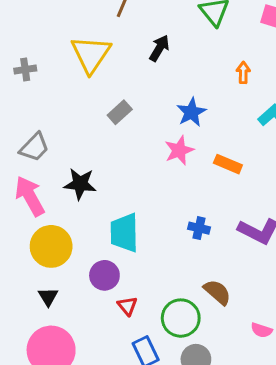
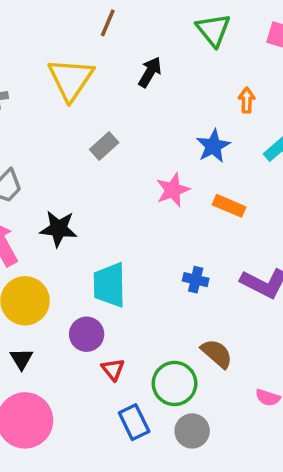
blue star: (191, 112) -> (213, 146), moved

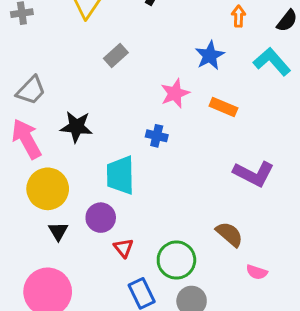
blue cross: (196, 280) -> (157, 136), moved
brown semicircle: (217, 354) -> (229, 234), moved
black triangle: (22, 359) -> (58, 231), moved

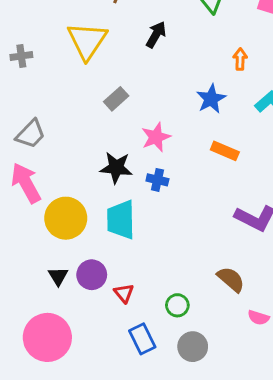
pink star: (175, 93) -> (156, 137), moved
black star: (76, 127) -> (116, 168), moved
yellow circle: (48, 189) -> (66, 218), moved
purple circle: (101, 218) -> (92, 275), moved
green circle: (176, 260) -> (177, 305), size x0.6

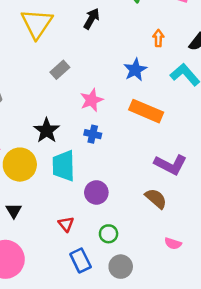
orange rectangle: (225, 151) -> (146, 111), size x1.5
black star: (116, 168) -> (47, 130), moved, turned 30
purple circle: (92, 275) -> (96, 192), moved
brown semicircle: (231, 279) -> (156, 199), moved

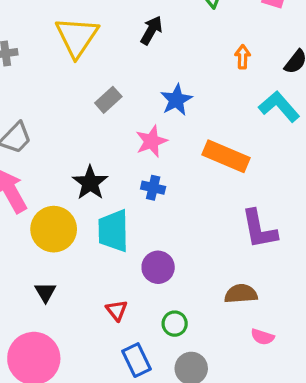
blue star: (135, 70) -> (176, 100), moved
purple L-shape: (170, 165) -> (259, 229), turned 52
brown semicircle: (156, 199) -> (241, 294), moved, turned -45

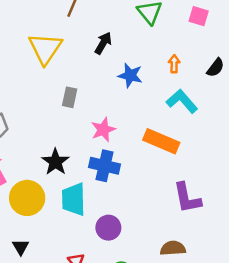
gray rectangle: (108, 100) -> (70, 97), turned -36
blue star: (176, 100) -> (130, 75), moved, turned -30
cyan L-shape: (279, 106) -> (182, 101), moved
blue cross: (153, 188) -> (105, 166), size x1.6

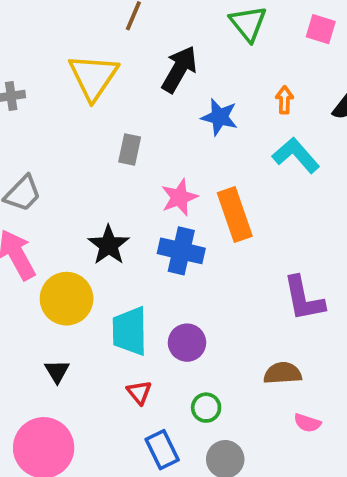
black arrow: (103, 43) -> (179, 69), size x1.4
orange rectangle: (161, 141) -> (235, 215), moved, turned 48
cyan trapezoid: (74, 199) -> (130, 331), moved

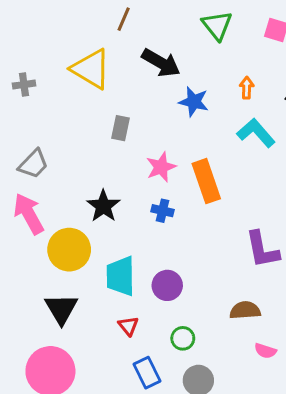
black arrow: (179, 69) -> (161, 63), turned 90
yellow triangle: (93, 77) -> (91, 69), turned -33
blue cross: (181, 251) -> (163, 211), size x0.6
black triangle: (57, 371) -> (61, 309), size x1.6

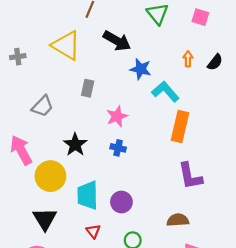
orange arrow: (247, 88) -> (188, 59), moved
cyan L-shape: (256, 133) -> (165, 92), moved
gray trapezoid: (33, 164) -> (43, 106), moved
orange rectangle: (206, 181) -> (180, 126), moved, turned 32

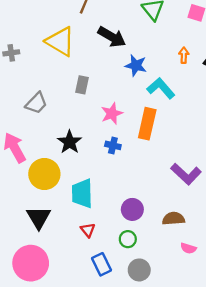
orange rectangle: (180, 126) -> (147, 124), moved
purple L-shape: (190, 176) -> (186, 174), turned -36
purple circle: (121, 202) -> (132, 209), moved

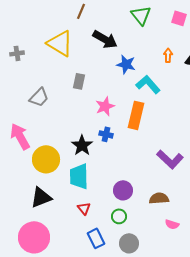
black star: (70, 142) -> (82, 145), moved
black triangle: (39, 217) -> (41, 197), turned 40

